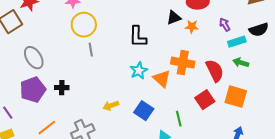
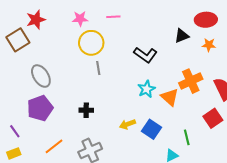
orange star: (192, 27) -> (209, 45), moved
black L-shape: (138, 37) -> (146, 55), turned -55
orange cross: (183, 63) -> (191, 81), turned -35
black cross: (62, 88) -> (86, 110), moved
yellow arrow: (111, 106) -> (127, 124), moved

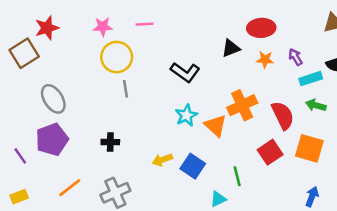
purple line: (15, 131) -> (20, 156), moved

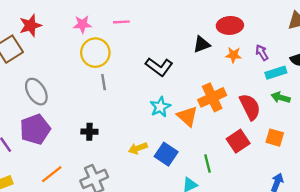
orange square: (309, 148) -> (275, 138), size x0.7

